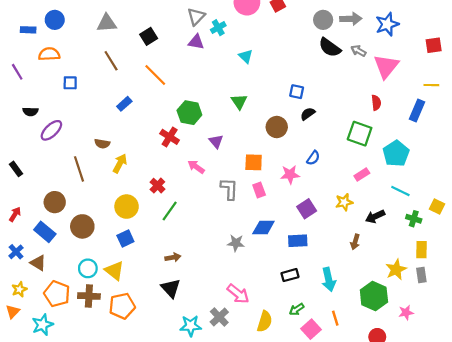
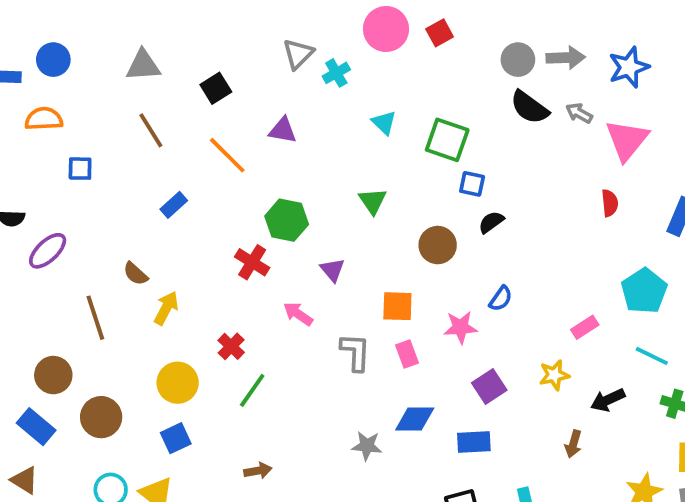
purple triangle: (196, 42) -> (283, 130), moved
green square: (360, 134) -> (447, 140), moved
brown semicircle: (102, 144) -> (136, 274), turned 32

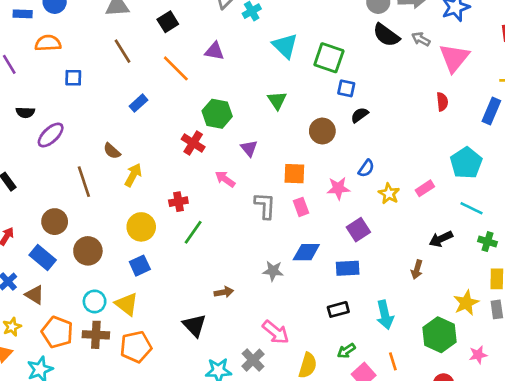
cyan triangle: (384, 123) -> (285, 46), size x1.5
red cross: (231, 346) -> (178, 202), turned 36
yellow star: (554, 375) -> (389, 194), moved, turned -30
brown arrow: (258, 471) -> (224, 292), moved

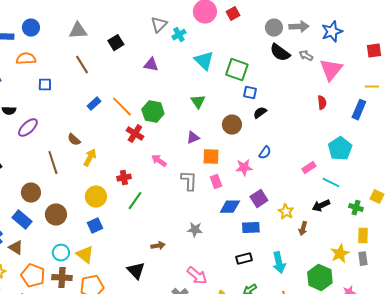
orange line: (176, 68) -> (122, 107), moved
purple triangle: (249, 148) -> (193, 138), moved, turned 48
yellow star: (389, 194) -> (286, 212), moved
cyan line: (471, 208) -> (331, 183), moved
blue diamond: (306, 252) -> (230, 207), moved

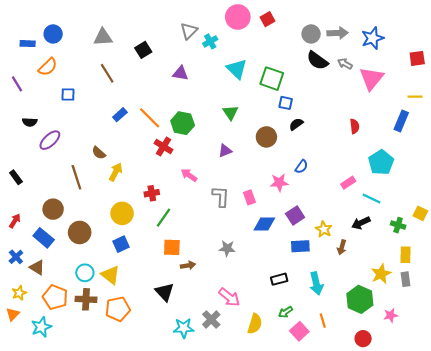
orange semicircle: (26, 59) -> (48, 67), turned 138
red semicircle: (322, 103) -> (355, 126), moved
orange square: (211, 157) -> (172, 247), moved
blue rectangle: (251, 228) -> (300, 246), moved

